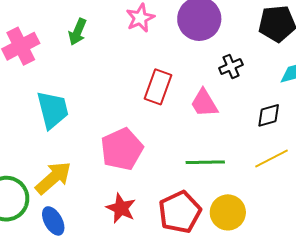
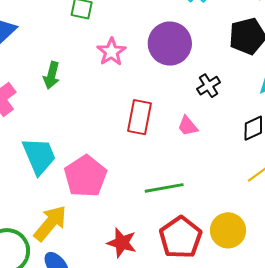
pink trapezoid: (204, 103) -> (188, 126), size x0.7
pink pentagon: (122, 149) -> (85, 176), moved
green line: (205, 162) -> (164, 188), moved

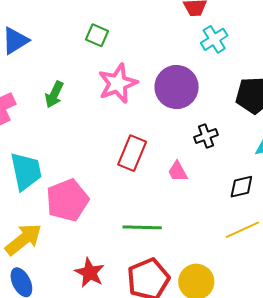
pink star: (111, 52) -> (118, 83), size x1.4

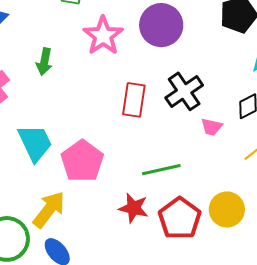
black cross: (206, 136) -> (184, 91), moved, size x1.6
pink trapezoid: (178, 171) -> (212, 127), moved, turned -35
red star: (90, 273) -> (134, 208), moved

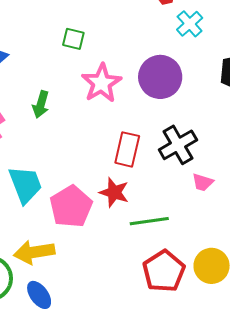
red star: (134, 208) -> (114, 192), moved
yellow arrow: (49, 209) -> (34, 252), turned -141

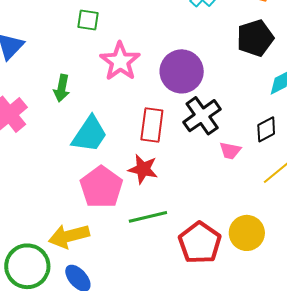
purple circle: (160, 77) -> (182, 71), moved
cyan trapezoid: (25, 185) -> (90, 134), moved, turned 60
green line: (149, 221) -> (148, 217), moved

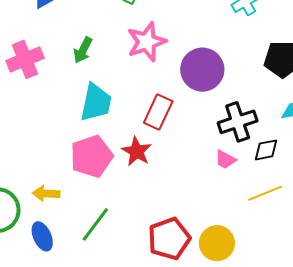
black cross: (202, 116) -> (238, 122), moved
cyan trapezoid: (90, 134) -> (96, 102), turned -39
green line: (148, 217) -> (95, 224), moved, turned -57
yellow arrow: (69, 236) -> (46, 194), size x0.7

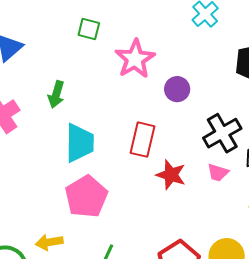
pink star: (147, 42) -> (135, 59), moved
purple circle: (202, 70) -> (177, 89), size x0.6
red star: (137, 151) -> (171, 175), moved

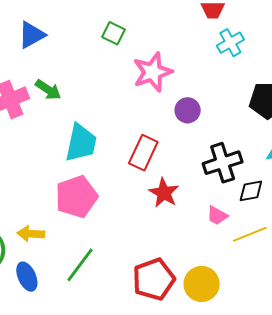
green arrow: (56, 94) -> (48, 90), moved, turned -84
pink trapezoid: (218, 173) -> (217, 215), moved

